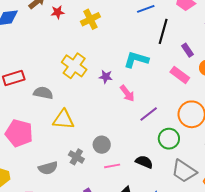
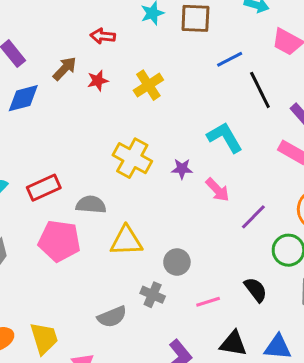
black line: (163, 31) -> (260, 90), turned -35
cyan L-shape: (136, 60) -> (225, 137), turned 50
pink pentagon: (19, 133) -> (59, 241), moved
gray circle: (102, 145) -> (177, 262), moved
black semicircle: (144, 162) -> (256, 290), turned 36

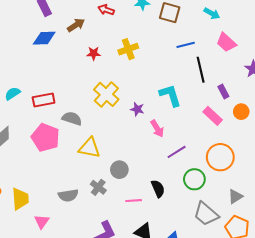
red star: (98, 81) -> (94, 53), moved
black semicircle: (256, 290) -> (158, 189), moved

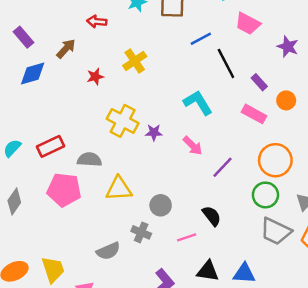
purple star: (137, 109) -> (154, 132), moved
green circle: (194, 179) -> (265, 195), moved

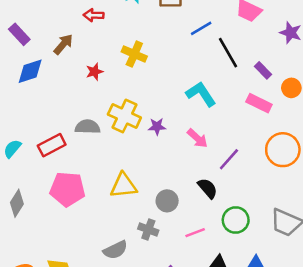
yellow cross: (135, 61) -> (134, 54), turned -30
gray semicircle: (89, 160) -> (88, 127), moved
green circle: (265, 195) -> (236, 220), moved
black semicircle: (212, 216) -> (208, 188), moved

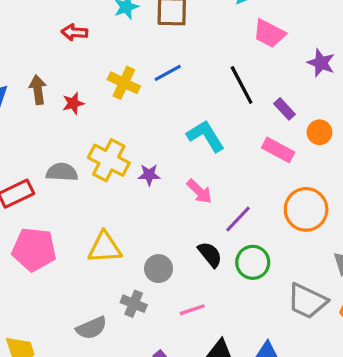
blue line: (201, 28) -> (168, 73), moved
brown arrow: (63, 44) -> (38, 90), moved, turned -50
green circle: (236, 220) -> (253, 262), moved

